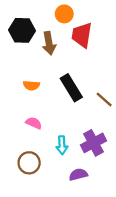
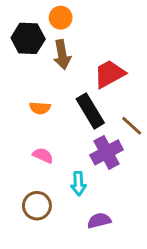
orange circle: (64, 14) -> (61, 18), moved
red trapezoid: (82, 35) -> (109, 74), moved, turned 52
purple cross: (94, 143) -> (107, 152), moved

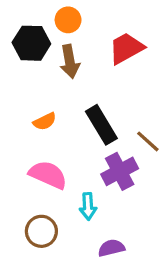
red trapezoid: (109, 74) -> (126, 48), moved
orange semicircle: (40, 108) -> (45, 121), turned -30
pink semicircle: (43, 155) -> (48, 175), size x1.6

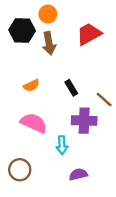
black rectangle: (101, 125) -> (71, 88), size x0.6
purple cross: (120, 171) -> (84, 121), turned 30
brown circle: (41, 231) -> (20, 170), moved

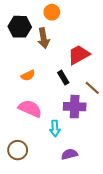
orange circle: (48, 14) -> (52, 12), moved
red trapezoid: (89, 34) -> (79, 55), moved

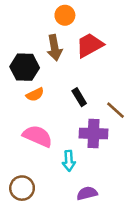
black hexagon: (20, 27) -> (25, 67), moved
red trapezoid: (79, 55) -> (90, 45), moved

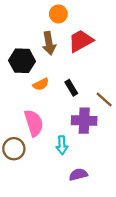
orange semicircle: (35, 95) -> (41, 84), moved
pink semicircle: (38, 136) -> (34, 123), turned 48
brown circle: (22, 188) -> (14, 149), moved

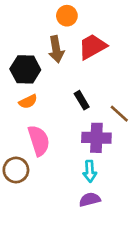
orange semicircle: (41, 84) -> (28, 102), moved
cyan arrow: (62, 145) -> (90, 171), moved

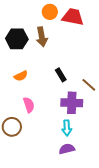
red trapezoid: (92, 47) -> (73, 17), moved, turned 40
black hexagon: (25, 69) -> (17, 39), moved
pink semicircle: (39, 140) -> (29, 105), size x0.7

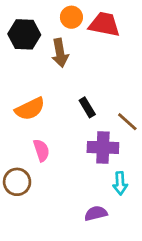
black hexagon: (17, 39) -> (24, 34), moved
orange semicircle: (21, 76) -> (30, 109), size x1.5
cyan arrow: (67, 128) -> (120, 183), moved

